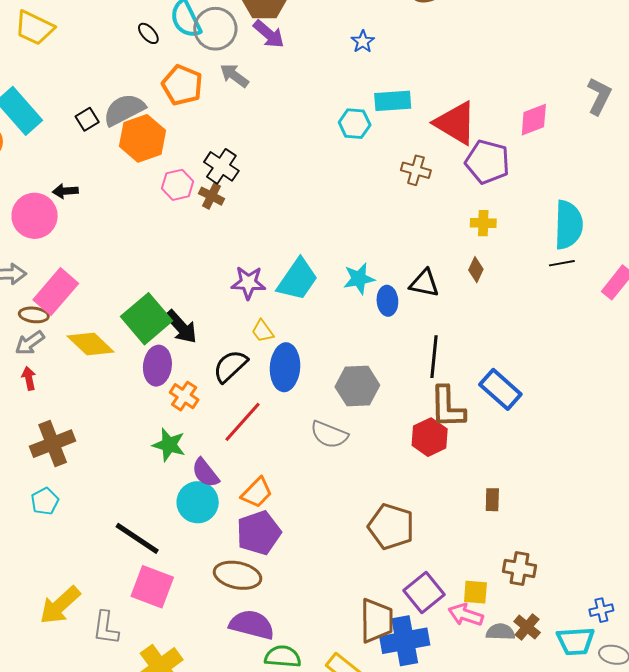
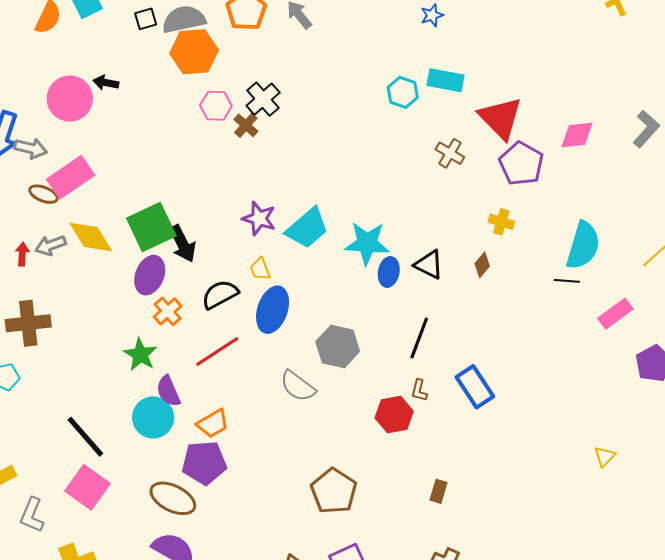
cyan star: (359, 279) -> (367, 243), size x1.4
gray arrow: (30, 343) -> (51, 245), moved
brown L-shape: (447, 407) -> (419, 390), size x0.5

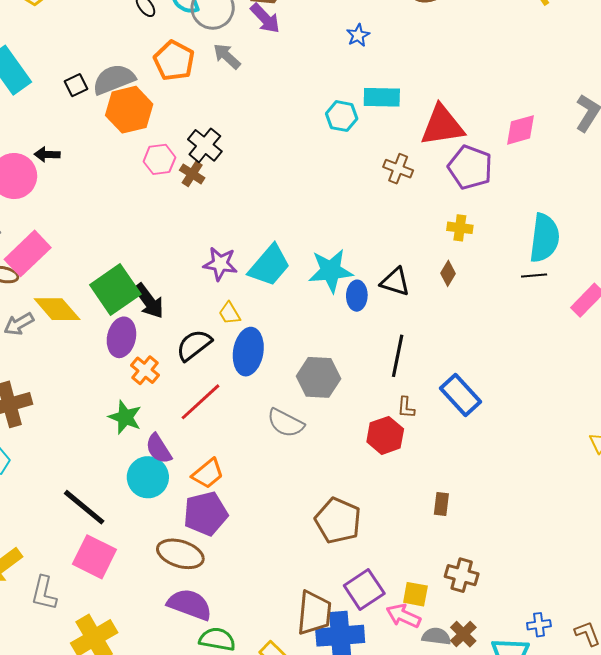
red triangle: (500, 118) -> (442, 126), turned -45

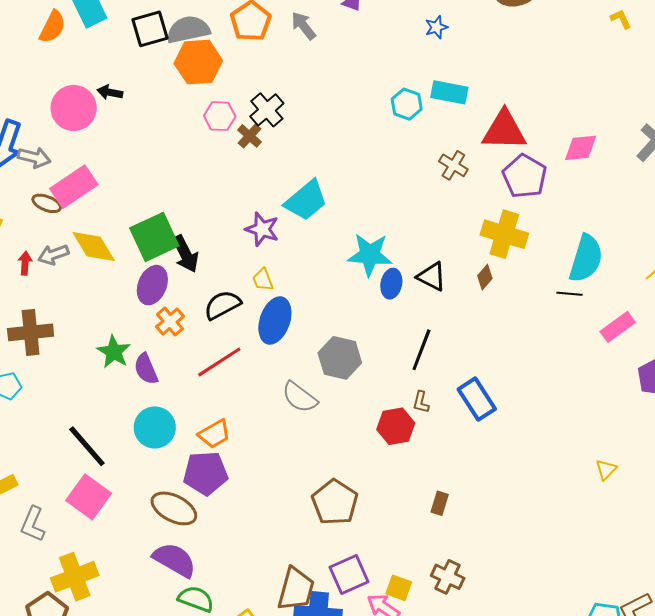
black square: (76, 85) -> (150, 29), size x1.6
yellow cross: (460, 228) -> (504, 234), size x1.8
cyan trapezoid: (269, 266) -> (306, 200), moved
green star: (125, 417) -> (114, 352), moved
purple semicircle: (159, 449) -> (146, 369), moved

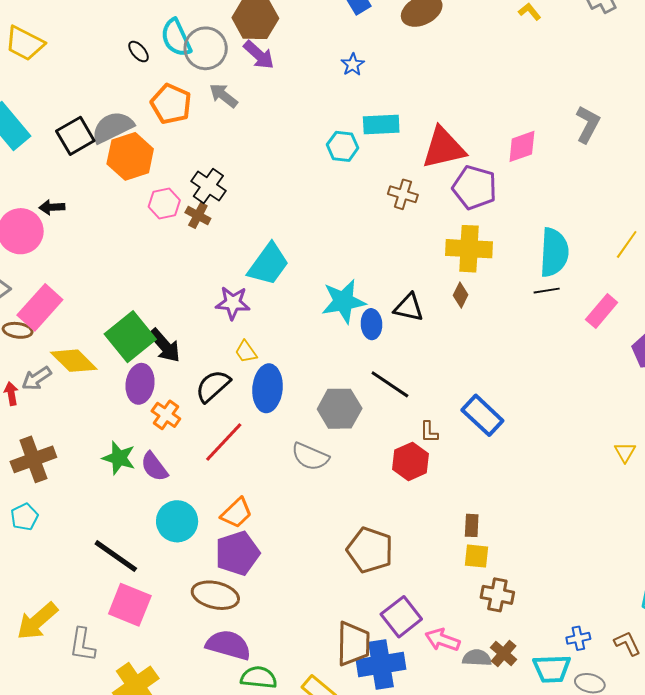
black line: (421, 350) -> (390, 384), moved, turned -63
yellow square: (399, 588) -> (477, 556), moved

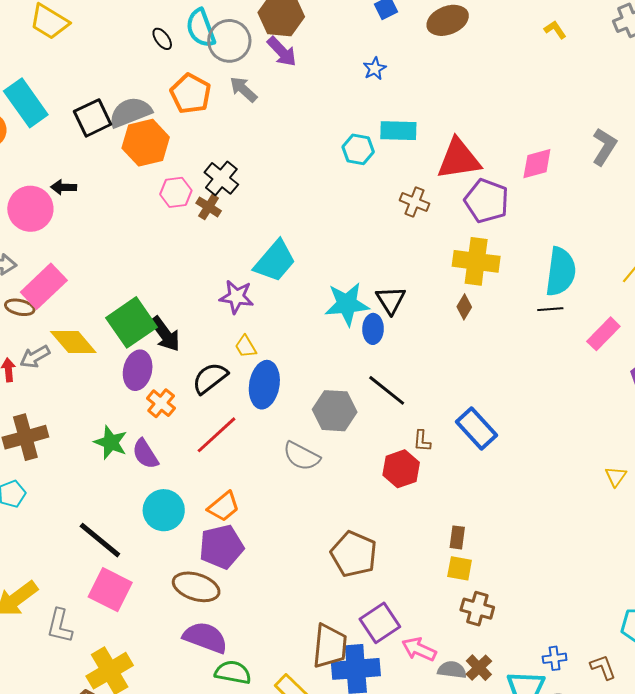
black triangle: (409, 307) -> (391, 300), moved, turned 40

